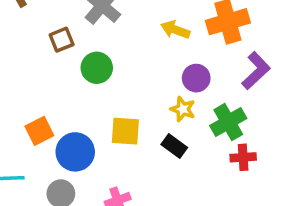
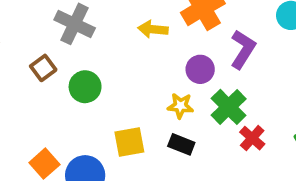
purple circle: (196, 78) -> (200, 69), moved
red cross: (243, 157) -> (252, 138), turned -30

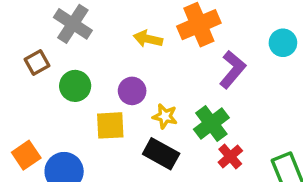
purple circle: (200, 69) -> (132, 91), moved
yellow square: (129, 142) -> (110, 125), moved
black rectangle: (181, 144) -> (161, 154), size x1.4

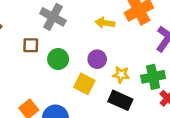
brown square: (37, 62) -> (31, 45), turned 35
green cross: (211, 123) -> (153, 77), turned 30
yellow square: (110, 125) -> (84, 84), turned 35

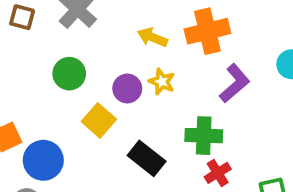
brown square: (31, 45) -> (22, 17), moved
yellow star: (121, 75) -> (162, 82), moved

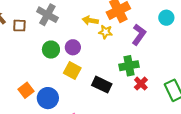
yellow star: (162, 82) -> (105, 32), moved
purple circle: (127, 88) -> (73, 47), moved

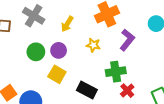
yellow arrow: (90, 20) -> (67, 24), moved, turned -70
yellow star: (105, 32) -> (93, 45), moved

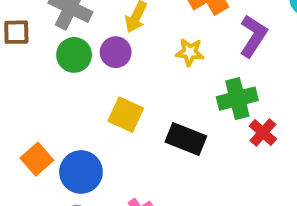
purple circle: (59, 50) -> (116, 52), moved
green circle: (36, 52) -> (74, 55), moved

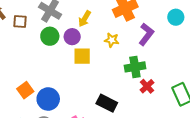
yellow square: (126, 115) -> (82, 56), moved, turned -30
black rectangle: (186, 139) -> (107, 103), moved

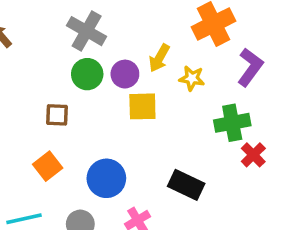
yellow arrow: (85, 19) -> (159, 58), moved
brown square: (20, 21) -> (57, 115), moved
blue circle: (48, 99) -> (106, 178), moved

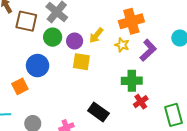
yellow star: (192, 78) -> (122, 45), moved
brown square: (57, 115) -> (26, 21), moved, size x1.5
blue circle: (106, 178) -> (38, 66), moved

